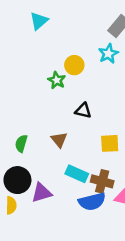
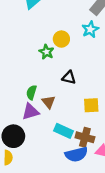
green semicircle: (21, 143) -> (32, 92), moved
purple triangle: (41, 193) -> (30, 112), moved

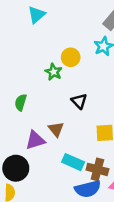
black triangle: (69, 77) -> (79, 101), turned 32
green semicircle: (32, 92) -> (21, 102), moved

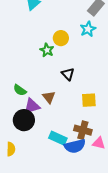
green semicircle: (21, 102) -> (20, 90), moved, turned -72
cyan rectangle: (73, 162) -> (58, 138), moved
black circle: (16, 168) -> (24, 120), moved

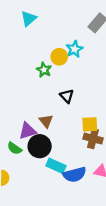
cyan star: (88, 29) -> (74, 49), moved
green semicircle: (20, 90) -> (14, 148), moved
black circle: (24, 120) -> (40, 146), moved
brown cross: (83, 130) -> (93, 139), moved

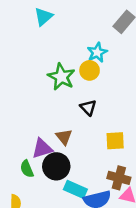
yellow circle: (59, 57) -> (90, 70), moved
green star: (44, 70) -> (61, 77), size x1.5
brown cross: (93, 139) -> (119, 178), moved
green semicircle: (14, 148) -> (27, 169), turned 32

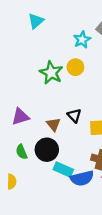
cyan star: (97, 52) -> (82, 40), moved
black triangle: (88, 107) -> (74, 116), moved
purple triangle: (42, 148) -> (20, 117), moved

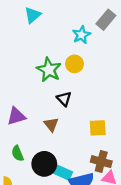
black triangle: (74, 116) -> (64, 99), moved
black circle: (47, 150) -> (44, 164), moved

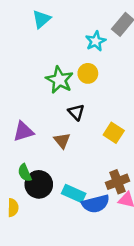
yellow square: (98, 128) -> (114, 133), moved, turned 36
brown cross: (101, 162) -> (118, 182), turned -36
black circle: (44, 164) -> (39, 184), moved

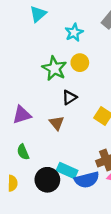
cyan star: (96, 41) -> (74, 32), moved
black triangle: (76, 112) -> (69, 97), turned 42
black circle: (39, 184) -> (47, 180), moved

